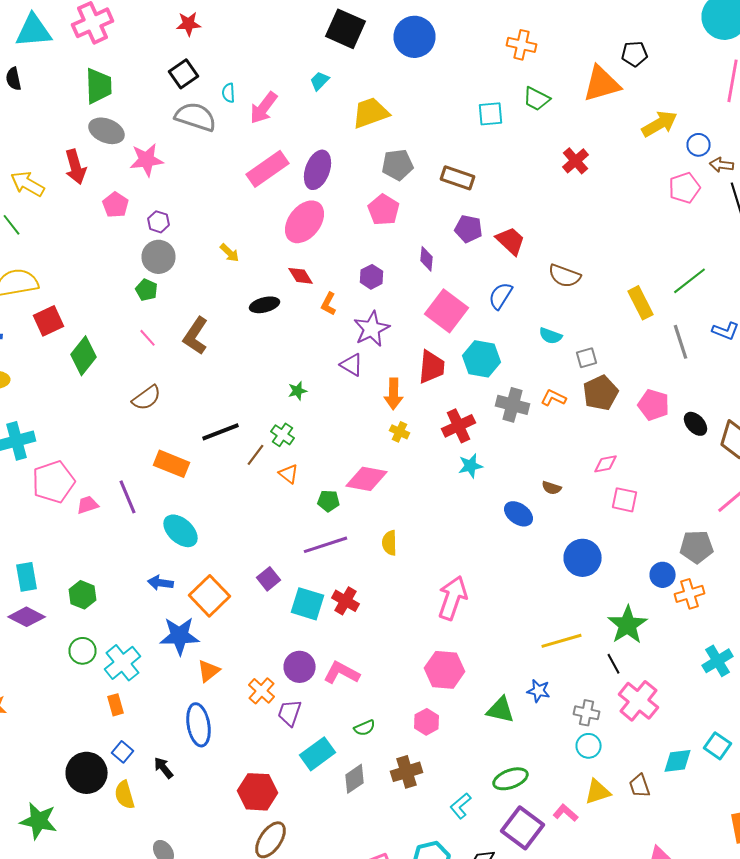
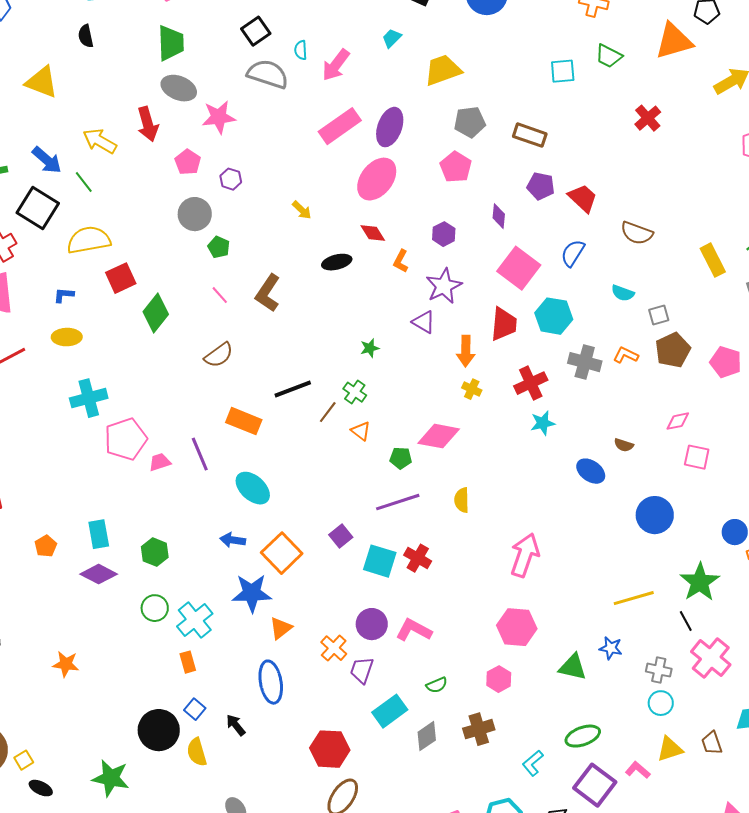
gray circle: (158, 257) -> (195, 214), moved

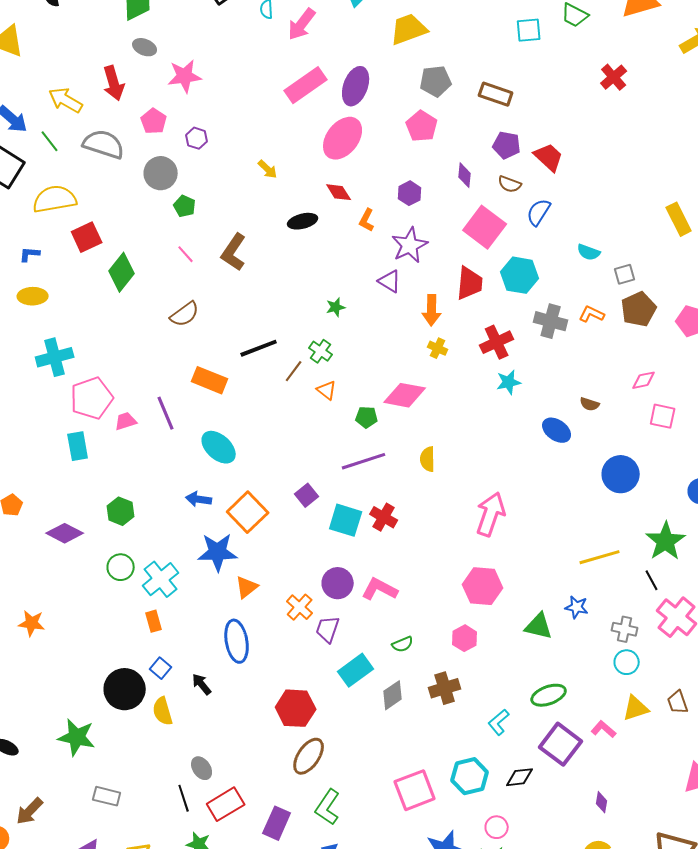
gray semicircle: (268, 74) -> (104, 144), moved
gray ellipse: (179, 88) -> (145, 47), size x0.7
brown semicircle: (637, 233) -> (510, 184), moved, size x0.7
cyan rectangle: (99, 534) -> (78, 446), moved

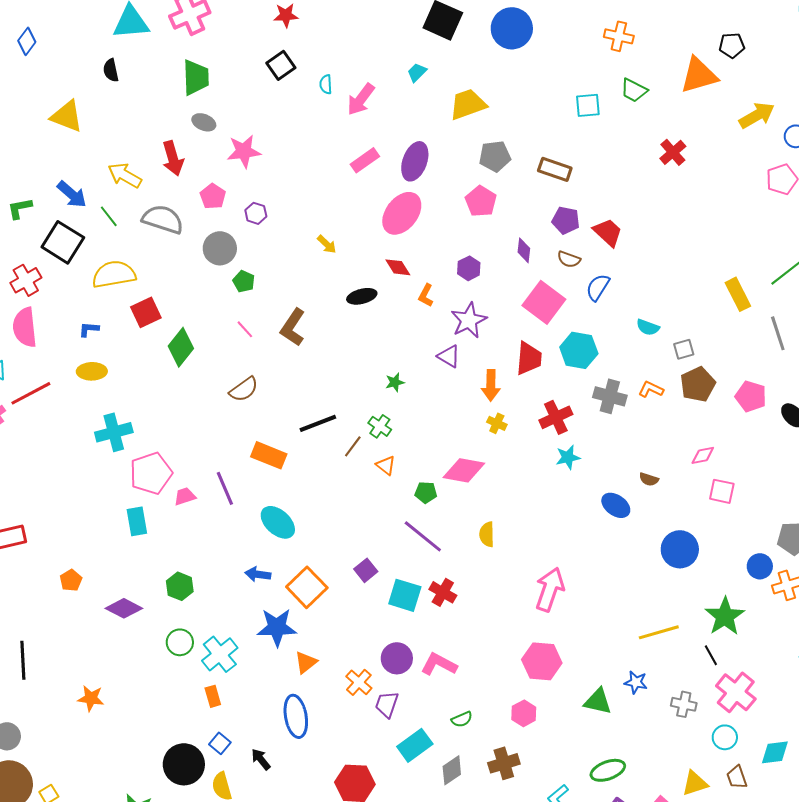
pink rectangle: (306, 85) -> (365, 160), size x0.7
purple line: (364, 461) -> (423, 536), turned 57
cyan circle: (627, 662) -> (725, 737), moved

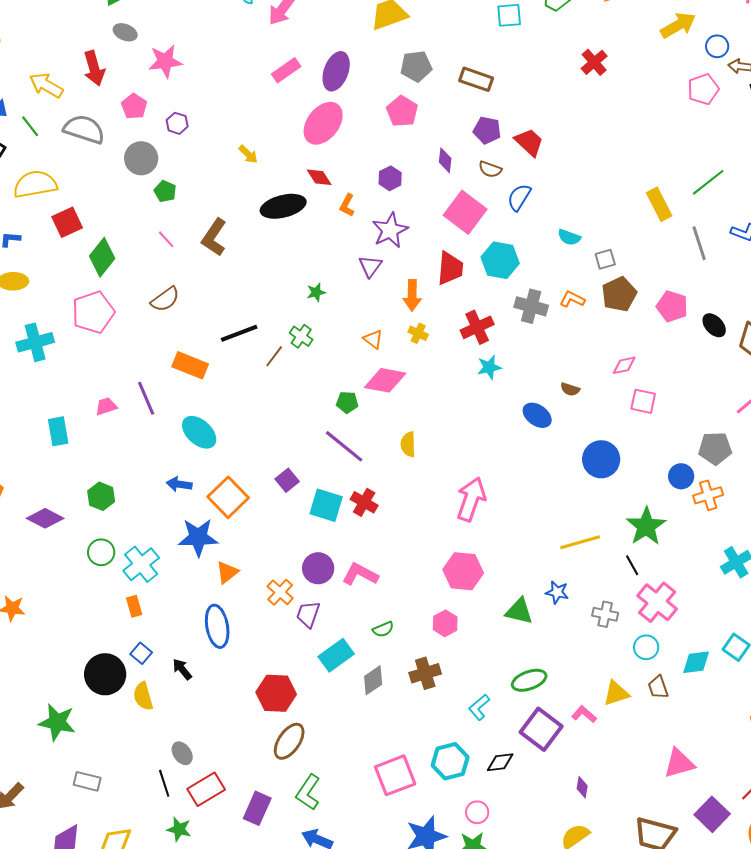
black ellipse: (362, 296) -> (283, 206), size x1.5
purple triangle: (449, 356) -> (370, 266), turned 35
orange triangle: (386, 465) -> (373, 339), moved
pink pentagon: (151, 473) -> (93, 312), moved

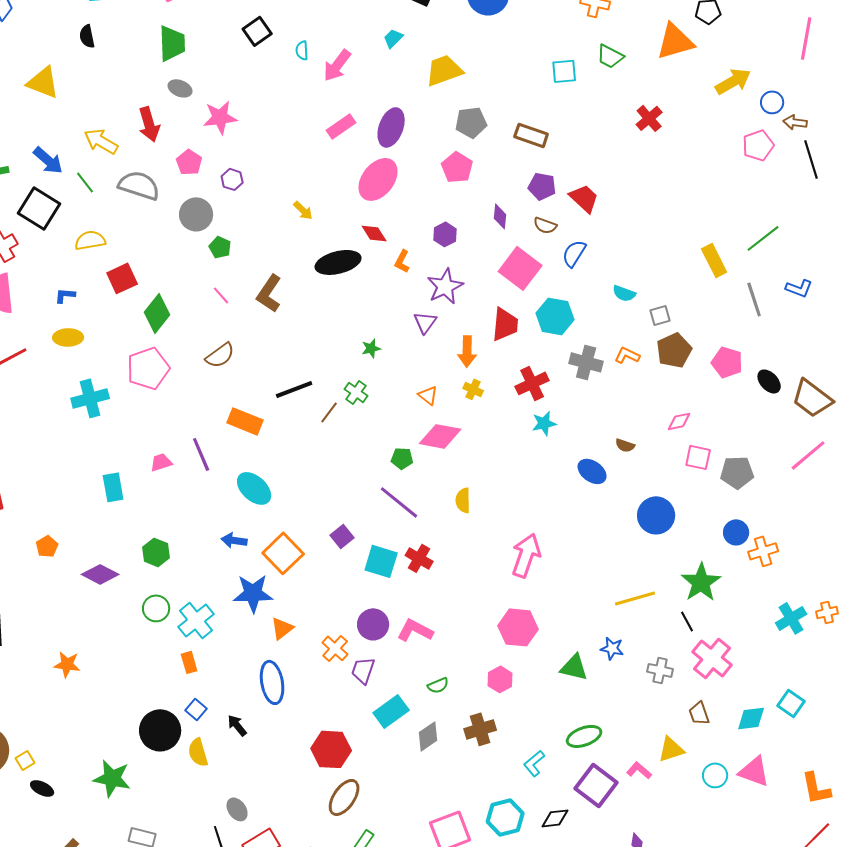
yellow semicircle: (35, 184) -> (90, 240), size x0.7
gray pentagon: (715, 448) -> (737, 472), moved
cyan circle: (646, 647) -> (715, 775), moved
brown trapezoid: (658, 687) -> (699, 713), moved
pink triangle: (679, 763) -> (754, 771), moved, turned 36

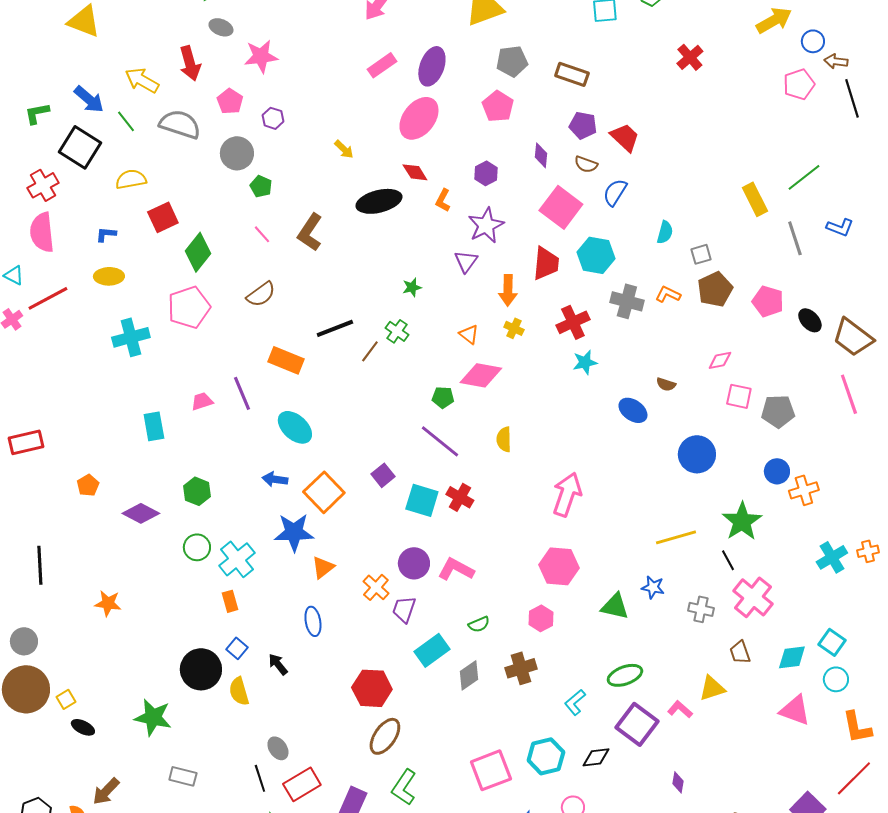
cyan semicircle: (624, 293) -> (665, 232), turned -95
pink line: (808, 455) -> (849, 394), turned -69
blue ellipse: (272, 682) -> (313, 621), size x0.7
cyan circle: (715, 775) -> (836, 679), moved

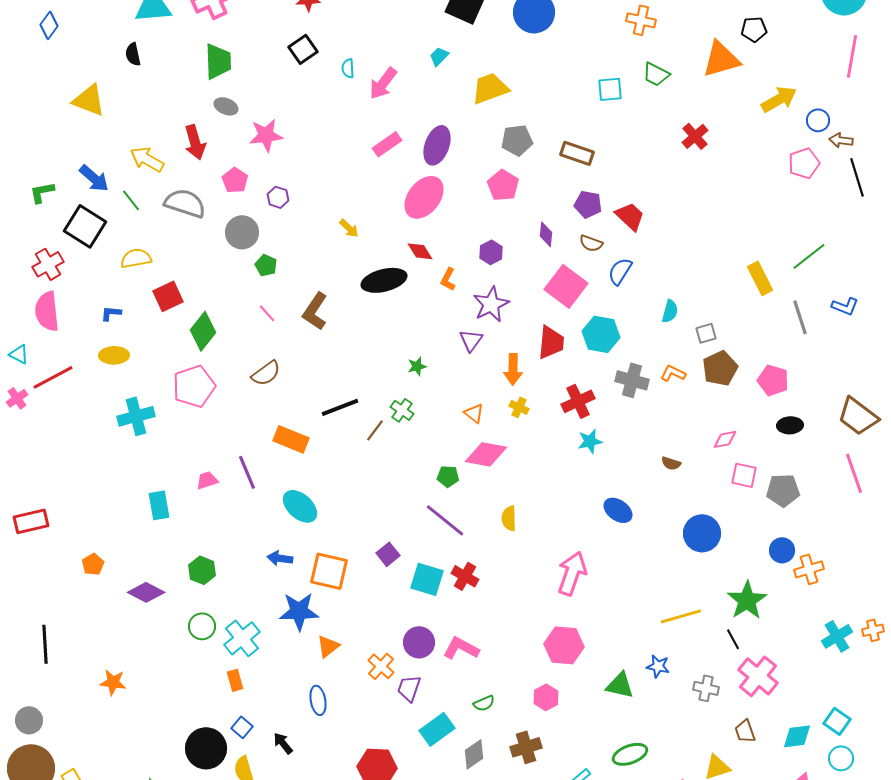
black ellipse: (810, 320) -> (790, 425), moved, turned -50
blue ellipse: (633, 410) -> (618, 510), moved
orange square: (324, 492) -> (329, 571), turned -33

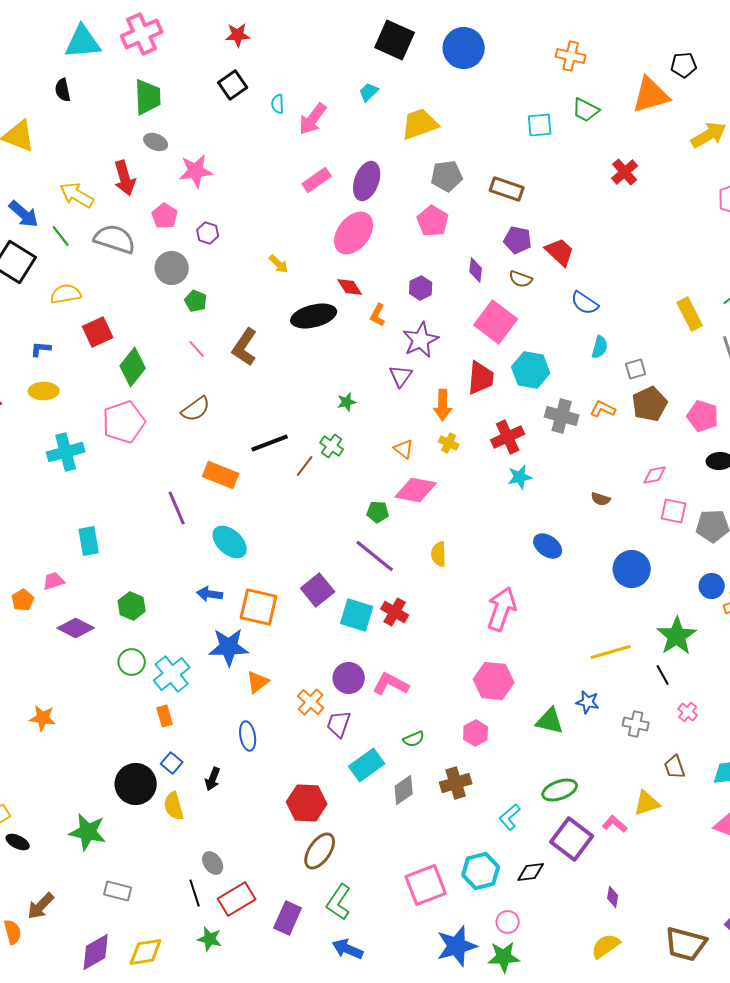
blue semicircle: (620, 271) -> (585, 303), moved, turned -88
pink trapezoid: (207, 480) -> (54, 581), moved
purple square: (388, 554) -> (318, 590), size x1.4
pink cross: (758, 676) -> (688, 712), size x0.5
black arrow: (283, 743) -> (213, 779), turned -120

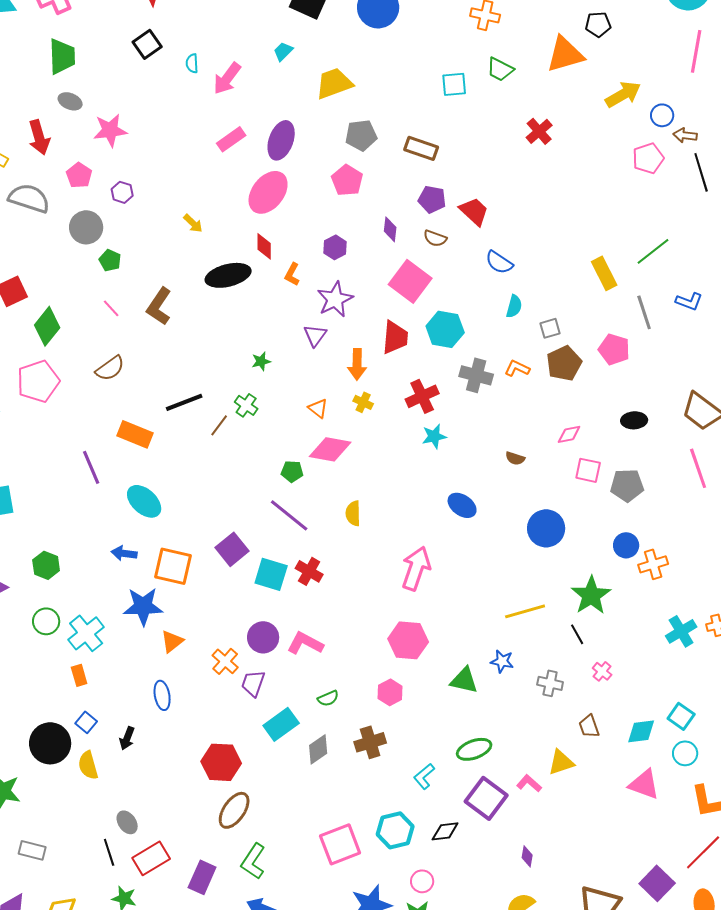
red diamond: (350, 287) -> (264, 246), turned 32
pink pentagon: (703, 416) -> (614, 349), moved

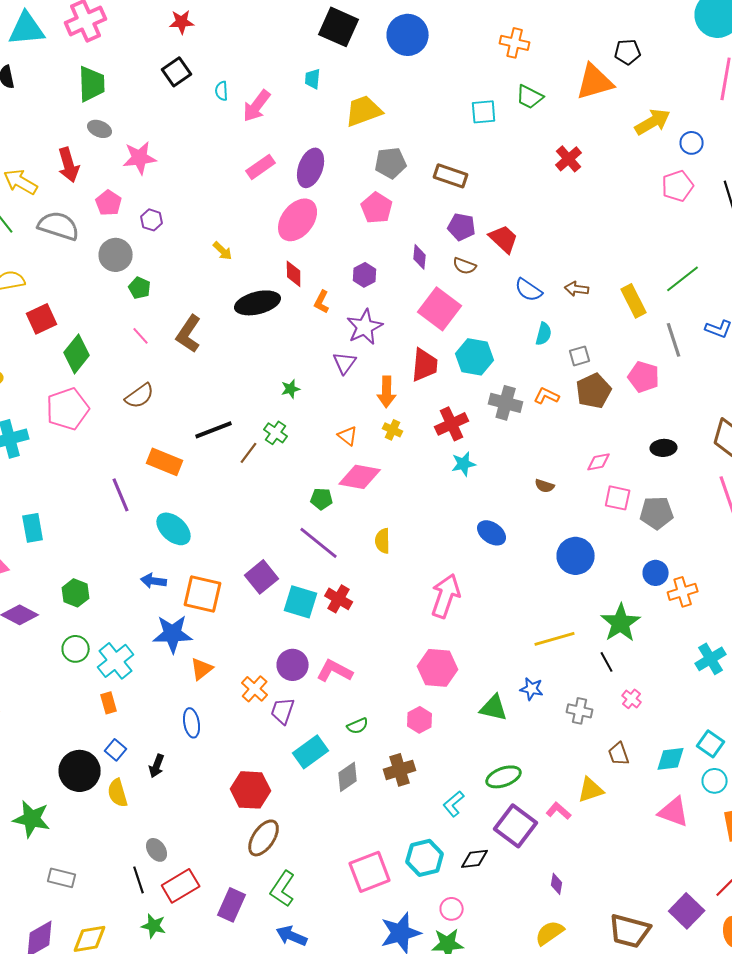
cyan trapezoid: (283, 51) -> (313, 79), turned -40
brown arrow: (685, 135) -> (577, 289), moved

